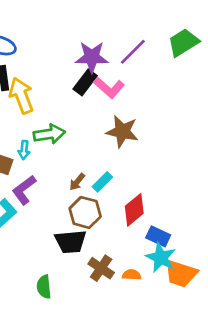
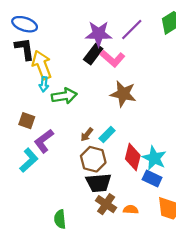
cyan arrow: (24, 150) -> (44, 84), moved
red diamond: (134, 210) -> (133, 157), turned -36
black trapezoid: (71, 242) -> (99, 183), moved
cyan star: (161, 258) -> (154, 158), moved

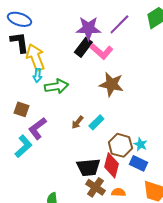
red diamond: (133, 157) -> (111, 165), moved
cyan star: (154, 158) -> (140, 144), size x0.6
brown hexagon: (93, 159) -> (120, 145), moved

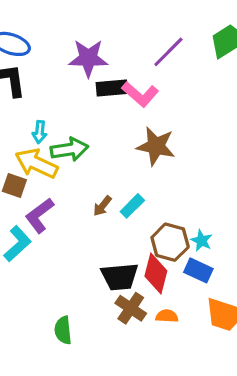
purple star: (88, 28) -> (88, 58), moved
black rectangle: (83, 47) -> (112, 88), turned 48
yellow arrow: (35, 57) -> (36, 163), moved, turned -44

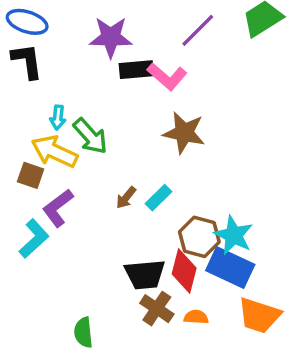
green arrow: (69, 149) -> (90, 136), turned 57
cyan star: (202, 241) -> (234, 235), size x1.6
blue rectangle: (198, 270) -> (230, 268), size x1.5

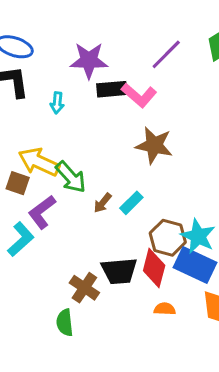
cyan arrow: (58, 117) -> (57, 103), moved
green arrow: (90, 136) -> (71, 177), moved
brown cross: (157, 309) -> (84, 288), moved

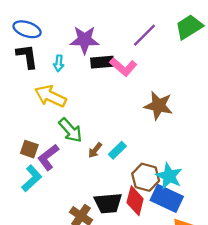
cyan arrow: (57, 103) -> (59, 63), moved
brown star: (154, 145) -> (159, 106), moved
yellow arrow: (39, 162) -> (50, 96), moved
brown square: (18, 183) -> (29, 149), moved

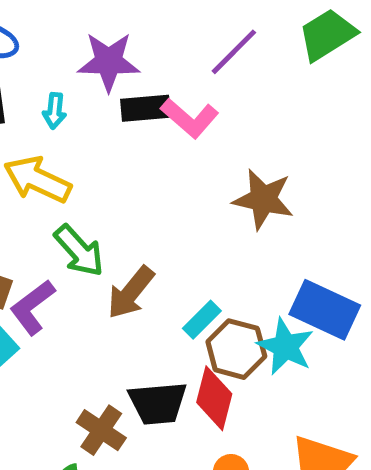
brown arrow: (95, 150) -> (131, 293), size x1.6
cyan rectangle: (117, 150) -> (202, 320), moved
blue rectangle: (167, 198) -> (325, 310), moved

